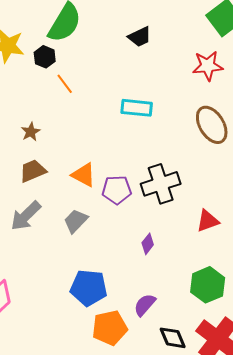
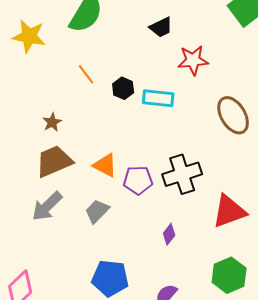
black hexagon: (45, 57) -> (123, 88), moved
red star: (208, 66) -> (193, 60), moved
brown trapezoid: (33, 171) -> (54, 161), size x1.4
red triangle: (208, 221) -> (229, 211), size x1.5

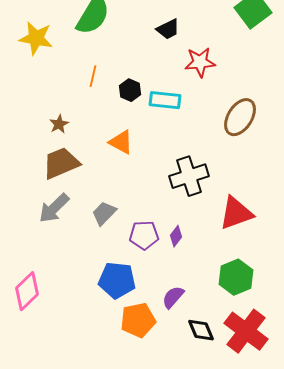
orange line: (86, 74) -> (93, 76), turned 50
brown ellipse: (233, 115) -> (240, 117), turned 63
orange triangle: (105, 165) -> (121, 142), moved
purple pentagon: (138, 180) -> (144, 235), moved

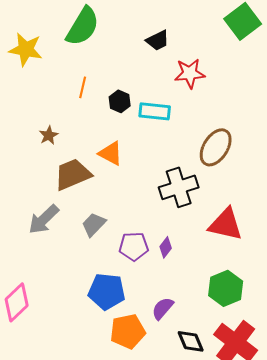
brown ellipse: (240, 117) -> (216, 147), moved
brown trapezoid: (61, 163) -> (73, 174), moved
red triangle: (236, 213) -> (226, 224), turned 33

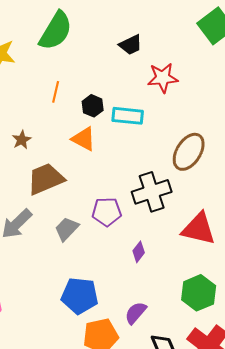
orange triangle: (111, 153) -> (84, 139), moved
purple pentagon: (134, 246) -> (107, 212), moved

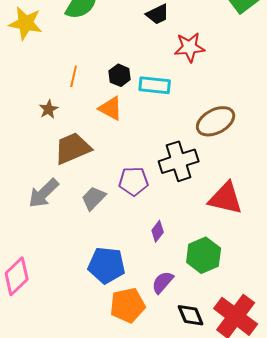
orange line: (56, 92) -> (74, 76), moved
brown ellipse: (189, 152) -> (216, 121), turned 30
purple diamond: (139, 252) -> (158, 231), moved
green hexagon: (199, 293) -> (204, 255), moved

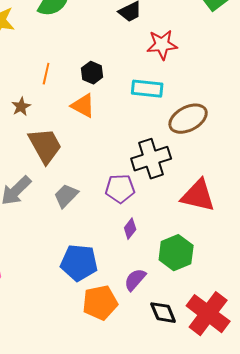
cyan rectangle: (155, 85) -> (147, 89), moved
brown trapezoid: (73, 148) -> (45, 146), turned 84
purple pentagon: (134, 181) -> (120, 189), moved

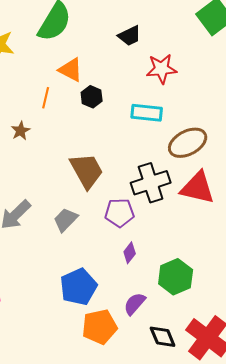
orange triangle: (83, 106) -> (71, 70), moved
brown trapezoid: (45, 146) -> (87, 171), moved
red triangle: (198, 196) -> (198, 188), moved
blue pentagon: (79, 263) -> (79, 287), turned -30

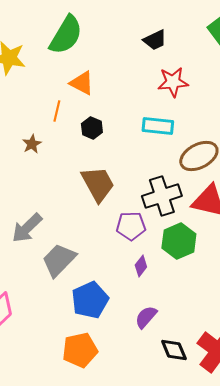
black trapezoid: (130, 36) -> (155, 40), moved
black hexagon: (92, 97) -> (92, 128), moved
gray trapezoid: (66, 220) -> (59, 260), moved, size x1.4
green hexagon: (176, 277) -> (179, 241), moved
orange pentagon: (100, 327) -> (80, 350), moved

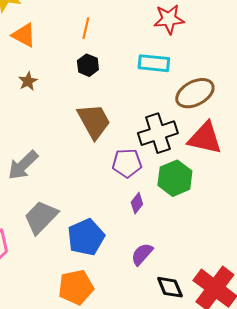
orange triangle: (82, 83) -> (24, 35), moved
orange line: (57, 111) -> (86, 28), moved
gray trapezoid: (59, 260) -> (41, 217), moved

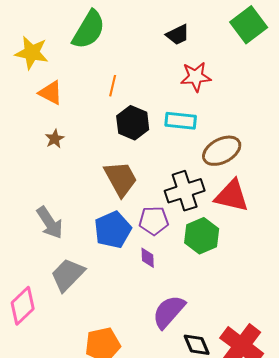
black hexagon: (88, 65) -> (133, 123), moved, size x1.5
gray arrow: (23, 165) -> (50, 223), turned -80
purple diamond: (137, 203) -> (148, 258), moved, turned -40
blue pentagon: (86, 237) -> (113, 230), moved
purple semicircle: (142, 254) -> (169, 312), size x1.5

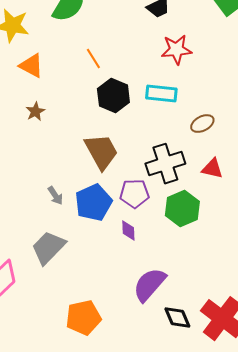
orange line: (113, 86) -> (93, 59), turned -45
brown ellipse: (222, 151) -> (202, 124), size x0.6
red triangle: (232, 196) -> (212, 169), size x0.6
gray arrow: (50, 223) -> (55, 196), moved, size x0.6

